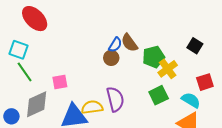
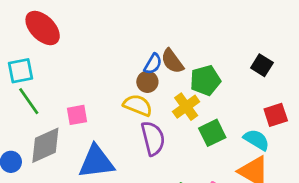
cyan square: (19, 50) -> (20, 71), turned -30
yellow cross: (168, 69) -> (186, 107), moved
yellow semicircle: (92, 107) -> (138, 105), moved, turned 30

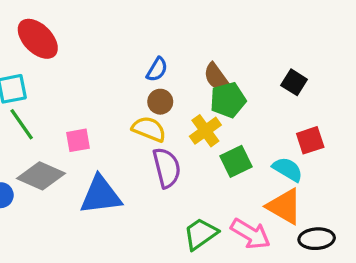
brown semicircle: (172, 61) -> (217, 77), moved
blue semicircle: (153, 64) -> (157, 69), moved
gray diamond: (45, 145) -> (41, 176), turned 48

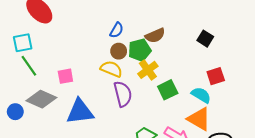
brown semicircle: (217, 77) -> (155, 35), turned -78
green pentagon: (228, 100) -> (140, 50), moved

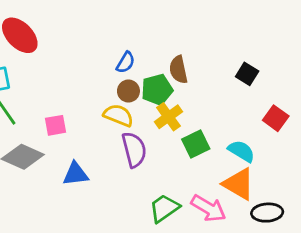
brown semicircle: (155, 35) -> (178, 70), turned 102
red square: (216, 76) -> (276, 118), moved, turned -36
blue triangle: (80, 112) -> (76, 174), size x0.7

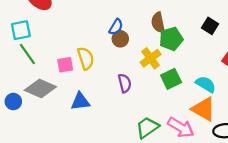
blue semicircle: (126, 62) -> (116, 27), moved
green pentagon: (157, 90) -> (171, 39), moved
yellow semicircle: (118, 115) -> (86, 58), moved, turned 50
purple semicircle: (134, 150) -> (125, 83), size x0.7

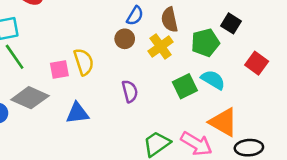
blue semicircle: (116, 27) -> (135, 16), moved
green pentagon: (171, 39) -> (205, 43), moved
yellow cross: (151, 58) -> (161, 46), moved
cyan semicircle: (206, 84) -> (213, 80), moved

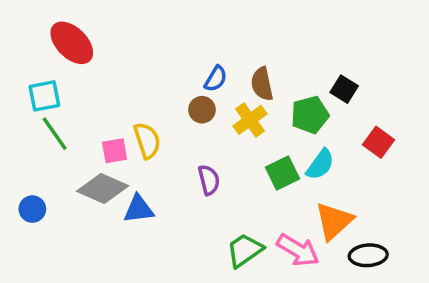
cyan semicircle: (213, 80) -> (320, 164), turned 95
gray diamond: (30, 98) -> (103, 188), moved
orange triangle: (223, 122) -> (334, 221), turned 48

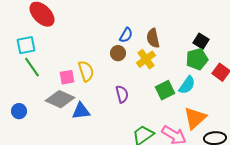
green pentagon: (310, 115) -> (197, 59), moved

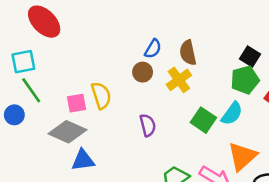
green square: (165, 90) -> (203, 120), turned -30
blue circle: (19, 111) -> (14, 115), moved
blue triangle: (81, 111) -> (83, 160), moved

